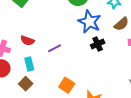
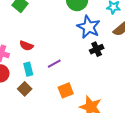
purple line: (55, 48) -> (54, 64), moved
orange square: (67, 85) -> (66, 90), turned 35

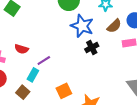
purple line: (54, 64) -> (44, 60), moved
cyan rectangle: (28, 69) -> (33, 75), moved, turned 48

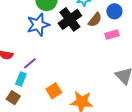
blue star: (82, 26) -> (38, 25), moved, turned -30
black cross: (92, 48) -> (70, 19), moved, size x1.6

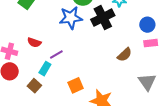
blue circle: (114, 11) -> (147, 25), moved
brown semicircle: (95, 20) -> (125, 55), moved
pink rectangle: (112, 35) -> (151, 43), moved

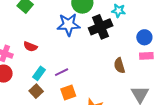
purple line: (56, 55) -> (62, 72), moved
brown semicircle: (125, 55) -> (119, 66), turned 112
brown square: (34, 86) -> (36, 91), moved

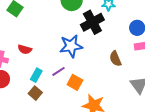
blue star: (68, 25) -> (71, 46), moved
orange square: (68, 92) -> (75, 82), moved, turned -35

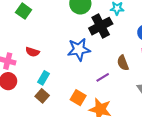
purple line: (59, 71) -> (103, 77), moved
orange square: (75, 82) -> (78, 98), moved

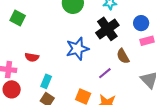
black cross: (101, 26) -> (107, 29), moved

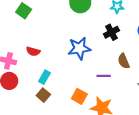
black cross: (107, 29) -> (111, 32), size x0.7
purple line: (105, 73) -> (104, 76), turned 32

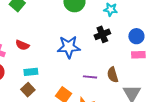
brown semicircle: (124, 61) -> (113, 75), moved
cyan rectangle: (44, 77) -> (31, 72), turned 48

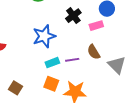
pink rectangle: (138, 55) -> (96, 26), moved
cyan rectangle: (31, 72) -> (52, 63), moved

